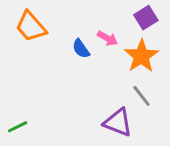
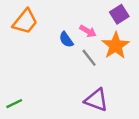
orange trapezoid: (31, 27) -> (25, 21), turned -100
gray line: (141, 96) -> (89, 58), moved

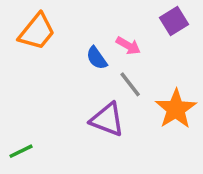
orange star: (116, 46) -> (176, 109), moved
purple triangle: (96, 100) -> (107, 120), moved

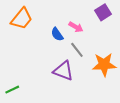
orange star: (176, 109) -> (104, 65), turned 30

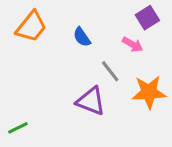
pink arrow: (76, 27) -> (133, 44), moved
blue semicircle: (57, 34) -> (82, 37), moved

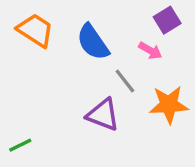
orange trapezoid: (31, 27) -> (35, 30), turned -96
blue semicircle: (82, 37) -> (93, 42), size x1.6

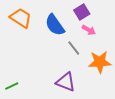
purple square: (167, 20) -> (82, 12), moved
purple triangle: (103, 115) -> (66, 82), moved

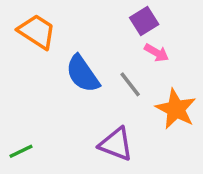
blue semicircle: (55, 25) -> (83, 74), moved
orange star: (100, 62) -> (176, 109), turned 30

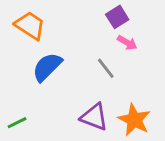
blue semicircle: (83, 74) -> (47, 67), moved, turned 80
orange star: (176, 109) -> (134, 120), moved

